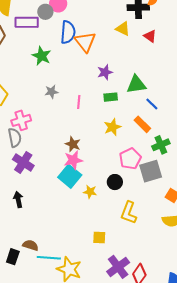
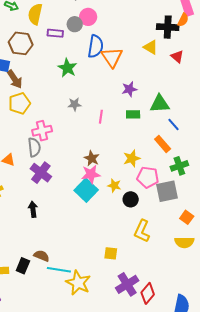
purple rectangle: (27, 22) -> (55, 33), size x0.7
yellow star: (112, 127) -> (132, 158), moved
pink pentagon: (130, 159) -> (148, 177), turned 30
yellow star: (90, 192) -> (114, 186), moved

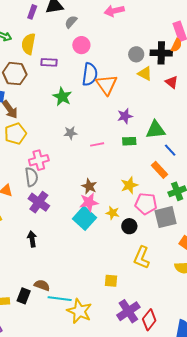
gray circle: (75, 24) -> (136, 54), moved
pink line: (101, 117) -> (97, 144), turned 72

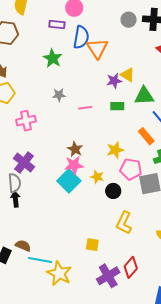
purple rectangle: (49, 62) -> (57, 25), moved
yellow triangle: (145, 74) -> (128, 75), moved
gray semicircle: (31, 177) -> (15, 183), moved
red diamond: (149, 320) -> (131, 267), moved

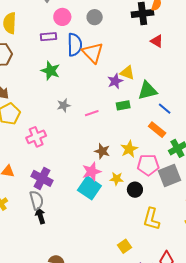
gray circle: (129, 20) -> (95, 17), moved
brown star: (75, 149) -> (102, 151), moved
yellow square: (92, 245) -> (124, 246), turned -32

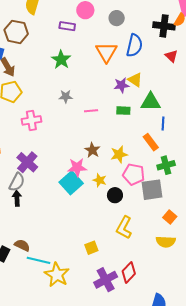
blue semicircle: (75, 45) -> (134, 45), moved
blue line: (165, 109) -> (163, 124), turned 40
gray semicircle: (37, 200) -> (17, 182), turned 30

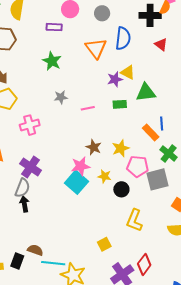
blue line: (163, 124) -> (162, 123), moved
green cross: (166, 165) -> (169, 154), turned -30

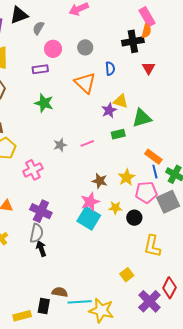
blue semicircle: (123, 38) -> (110, 69), size x0.6
red triangle: (161, 44) -> (149, 68), turned 32
gray star: (61, 97) -> (60, 145), moved
blue line: (162, 123) -> (155, 172), moved

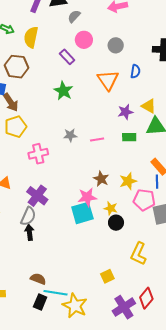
purple rectangle: (40, 69) -> (67, 57), turned 42
yellow triangle: (121, 101) -> (149, 106), moved
cyan square: (89, 218) -> (82, 213), turned 30
black circle: (134, 218) -> (116, 223), moved
black rectangle: (44, 306) -> (40, 302), moved

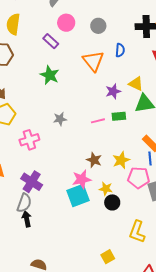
pink line: (97, 140) -> (98, 121), moved

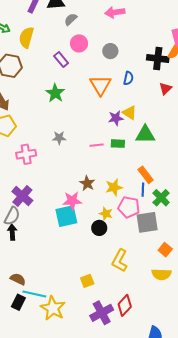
yellow triangle: (136, 84) -> (129, 113), moved
yellow star: (106, 189) -> (106, 214), moved

